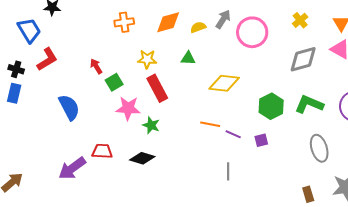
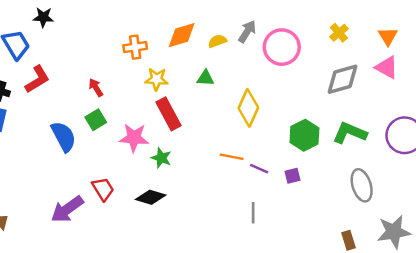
orange cross: (124, 22) -> (135, 47), moved
green square: (114, 82) -> (96, 120), moved
yellow diamond: (224, 83) -> (248, 108), turned -72
red trapezoid: (102, 151) -> (103, 189), turned 55

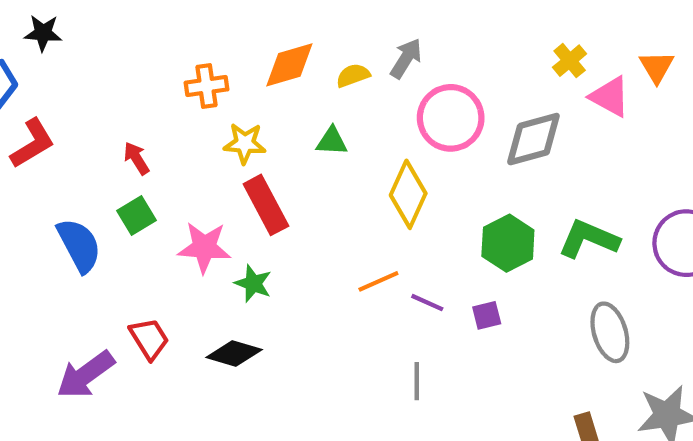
pink circle: (282, 47) -> (451, 118), moved
pink triangle: (387, 67) -> (610, 97), moved
gray diamond: (343, 79) -> (533, 139), moved
orange line: (232, 157) -> (378, 281), turned -35

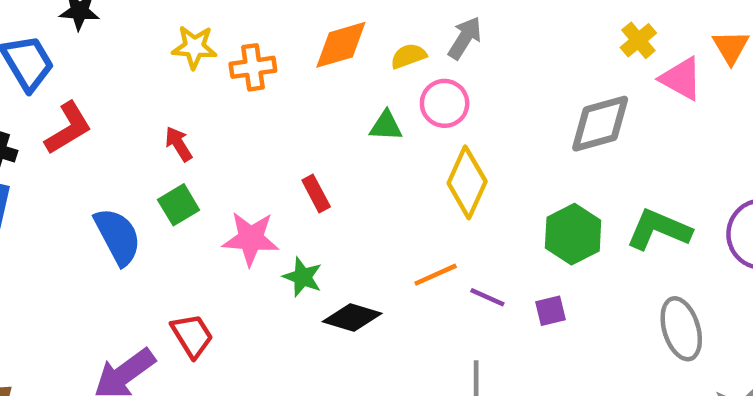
pink circle: (451, 118) -> (445, 103), moved, size x0.7
yellow star: (245, 143) -> (194, 47), moved
red rectangle: (266, 205) -> (316, 194), size x0.6
black diamond: (234, 354) -> (352, 318), moved

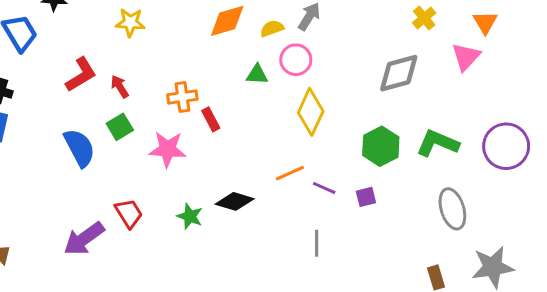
orange cross: (253, 67) -> (182, 97), moved
pink triangle: (681, 79) -> (466, 57), moved, turned 44
red L-shape: (68, 128) -> (81, 75), moved
green star: (303, 277) -> (190, 216), moved

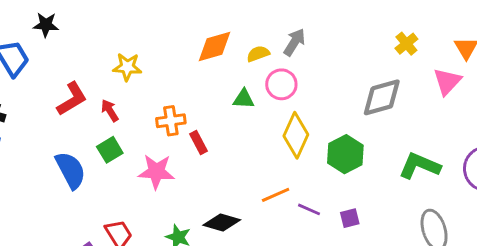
yellow star: (130, 22) -> (127, 67), moved
green hexagon: (381, 146) -> (345, 154), moved

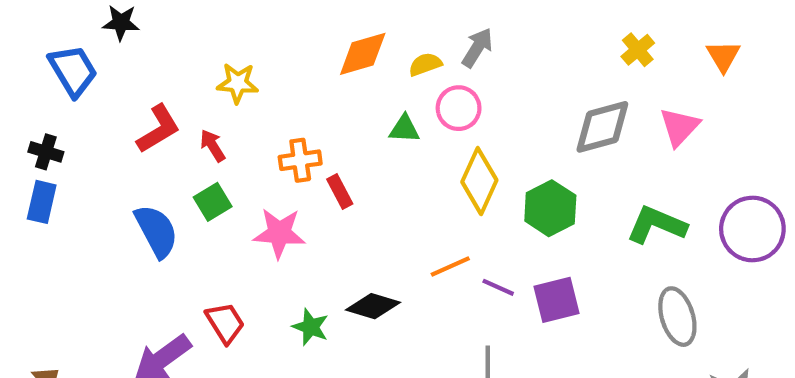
pink triangle: (447, 81) -> (679, 127), moved
purple square: (350, 218) -> (557, 300), size x1.6

